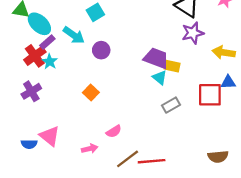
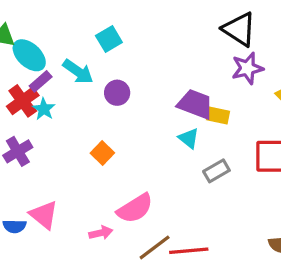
cyan triangle: (160, 78) -> (189, 138), moved
pink semicircle: (114, 131) -> (135, 208), size x1.6

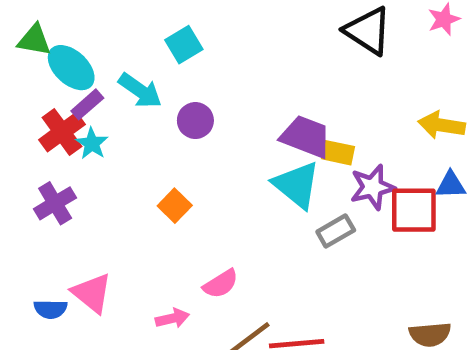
purple star: (247, 68) -> (372, 187), moved
cyan triangle: (189, 138) -> (297, 185), size x1.6
pink semicircle: (135, 208) -> (221, 284), size x0.7

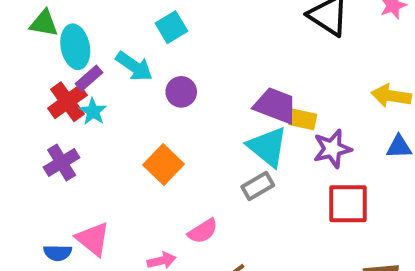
cyan ellipse: (71, 68) -> (75, 47), turned 36
orange square: (175, 206) -> (164, 164), size x1.4
red square: (414, 210) -> (348, 204), moved
gray rectangle: (336, 231) -> (258, 186), moved

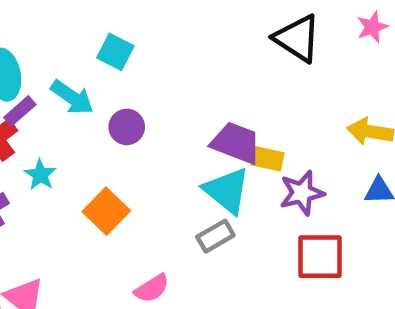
cyan square: (171, 27) -> (115, 52), turned -32
cyan star: (93, 111) -> (40, 175), moved

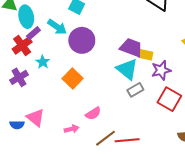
purple circle: (127, 127) -> (82, 40), size x1.6
gray rectangle: (215, 236) -> (135, 90), moved
red square: (320, 257) -> (169, 99), turned 30

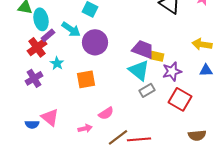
orange square: (73, 78) -> (86, 79), turned 36

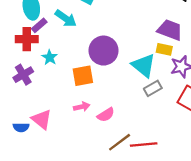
purple circle: (95, 42) -> (104, 51), moved
red cross: (37, 47) -> (27, 39), turned 36
purple trapezoid: (143, 49) -> (170, 30), moved
pink arrow: (85, 128) -> (82, 107), moved

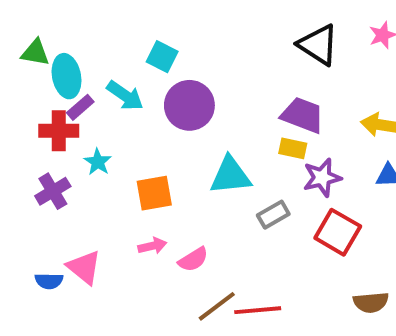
purple circle: (104, 51) -> (189, 105), moved
cyan triangle: (144, 65) -> (230, 176), moved, turned -45

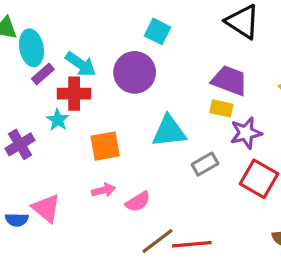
cyan square: (162, 57) -> (158, 31), moved
red cross: (59, 131) -> (74, 94), moved

